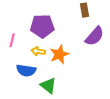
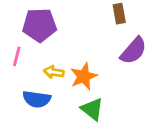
purple pentagon: (42, 26) -> (40, 25), moved
green triangle: (48, 85) -> (92, 109), moved

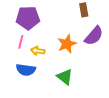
pink line: (17, 56) -> (21, 42), moved
orange star: (84, 76) -> (67, 44), moved

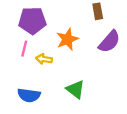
orange star: (67, 44) -> (67, 39), moved
blue semicircle: (26, 70) -> (29, 95), moved

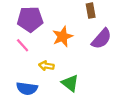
pink line: (24, 49) -> (23, 45), turned -56
yellow arrow: (44, 59) -> (46, 66), moved

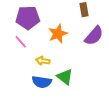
blue semicircle: (27, 88) -> (42, 82), moved

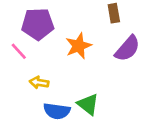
pink line: (21, 42) -> (19, 51), moved
yellow arrow: (43, 61) -> (39, 83), moved

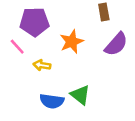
yellow arrow: (39, 83) -> (42, 65), moved

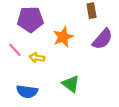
pink line: (17, 47) -> (15, 50), moved
blue semicircle: (52, 101) -> (27, 92), moved

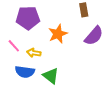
green triangle: (71, 84) -> (51, 76), moved
blue semicircle: (27, 92) -> (25, 72), moved

